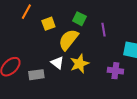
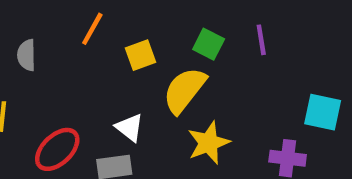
purple line: (103, 30) -> (261, 40), moved
white triangle: (57, 63) -> (130, 127), moved

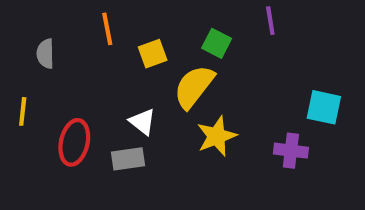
orange line: (92, 29) -> (107, 29), turned -40
purple line: (261, 40) -> (270, 21), moved
red ellipse: (57, 149) -> (74, 142), turned -33

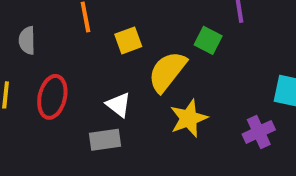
green square: (217, 43) -> (208, 40), moved
red ellipse: (74, 142) -> (52, 97), moved
purple cross: (291, 151) -> (259, 132), turned -32

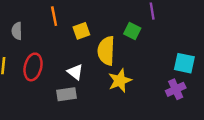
yellow semicircle: (167, 72) -> (106, 51), turned -36
purple cross: (259, 132) -> (176, 89), moved

